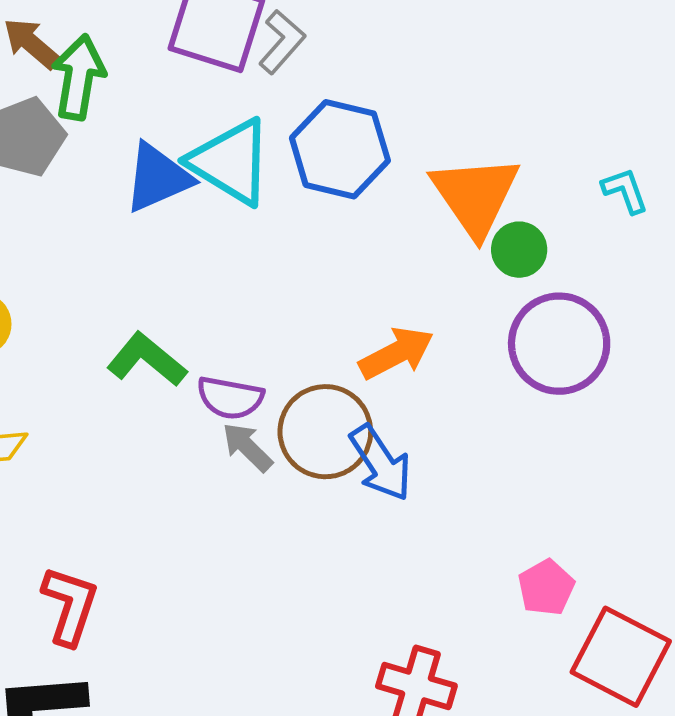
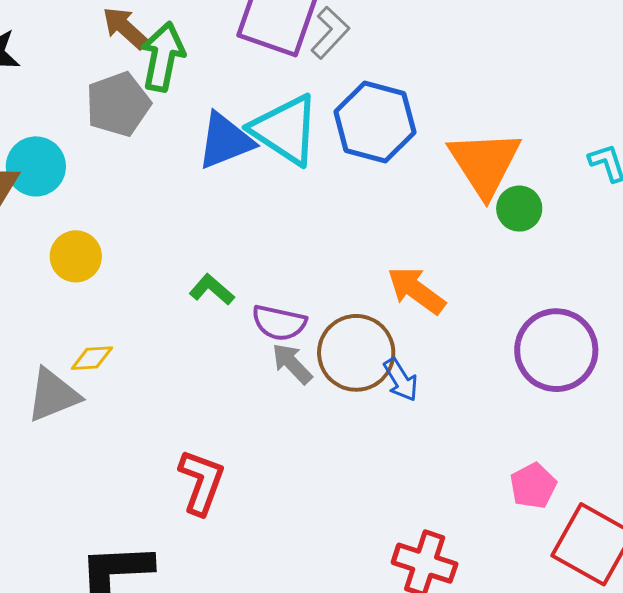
purple circle: (559, 344) -> (556, 350), moved
orange arrow: (396, 353) -> (416, 290), turned -118
green L-shape: (147, 360) -> (212, 290), size x0.7
blue arrow: (381, 463) -> (401, 380), size x0.7
red L-shape: (70, 606) -> (201, 482), moved

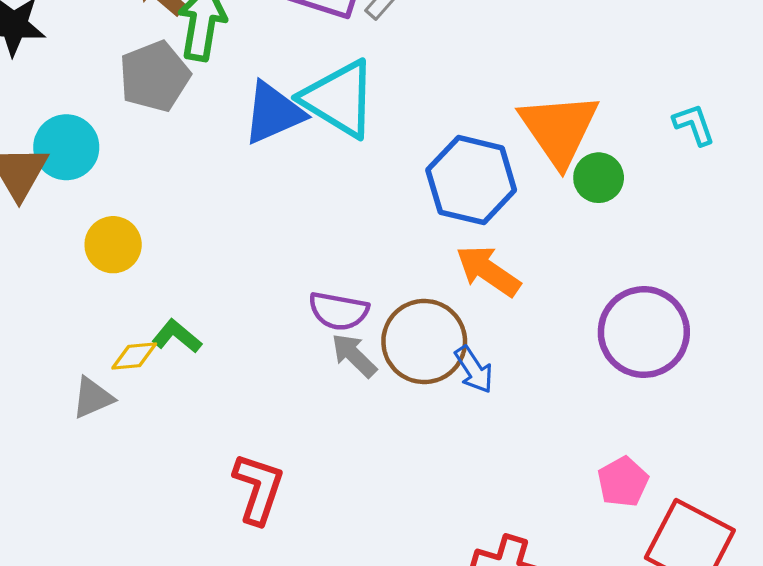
blue hexagon: (375, 122) -> (471, 180), moved
green L-shape: (212, 290) -> (177, 336), moved
gray triangle: (53, 395) -> (93, 398), size x0.7

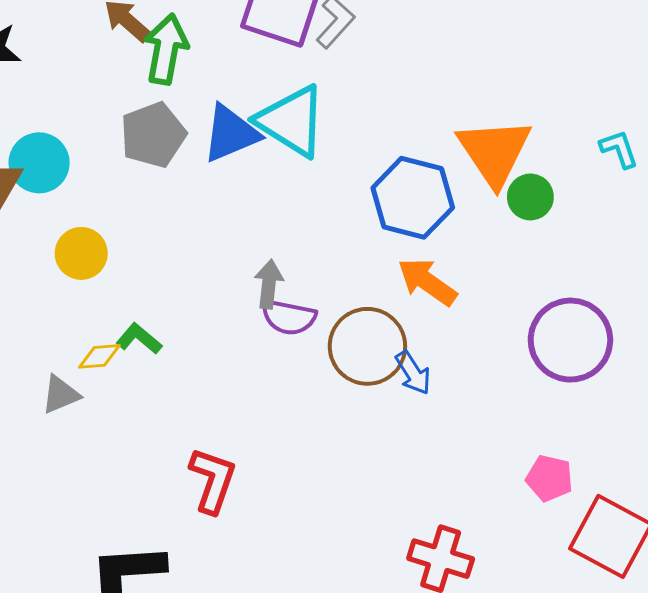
gray pentagon: (155, 76) -> (153, 135), moved
gray arrow: (354, 355) -> (269, 284), moved, turned 51
pink pentagon: (623, 482) -> (549, 478), turned -30

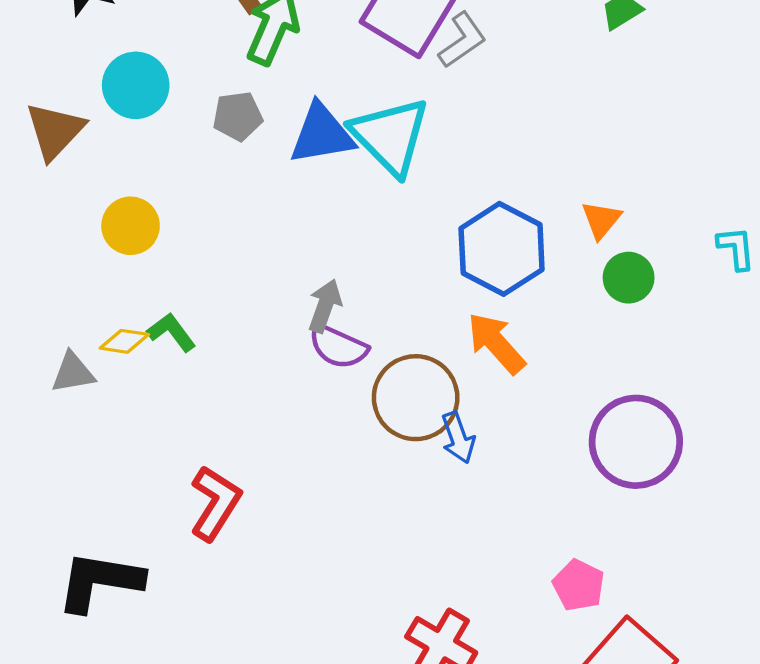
gray pentagon: (153, 135) -> (238, 116), size x0.7
orange triangle: (494, 152) -> (601, 220), size x0.5
cyan circle: (39, 163) -> (136, 85), moved

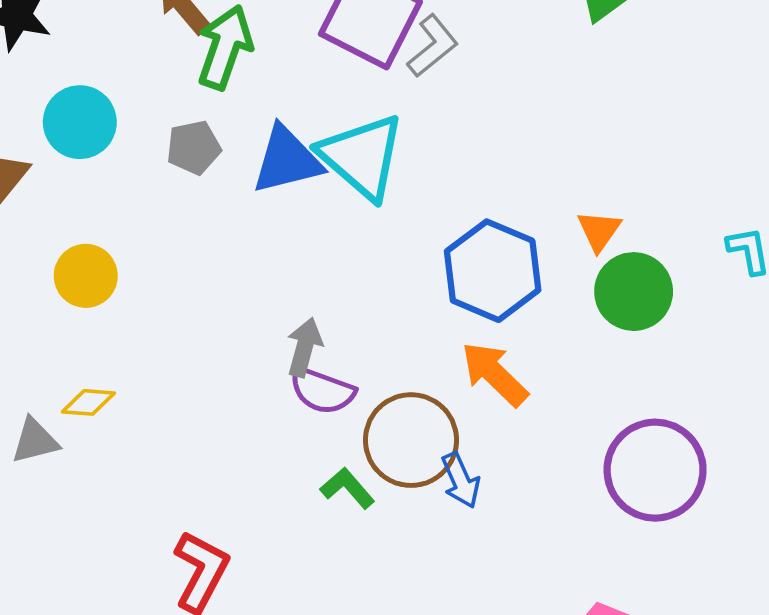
green circle: (629, 278) -> (634, 292), size x1.4
green L-shape: (171, 332) -> (347, 488), moved

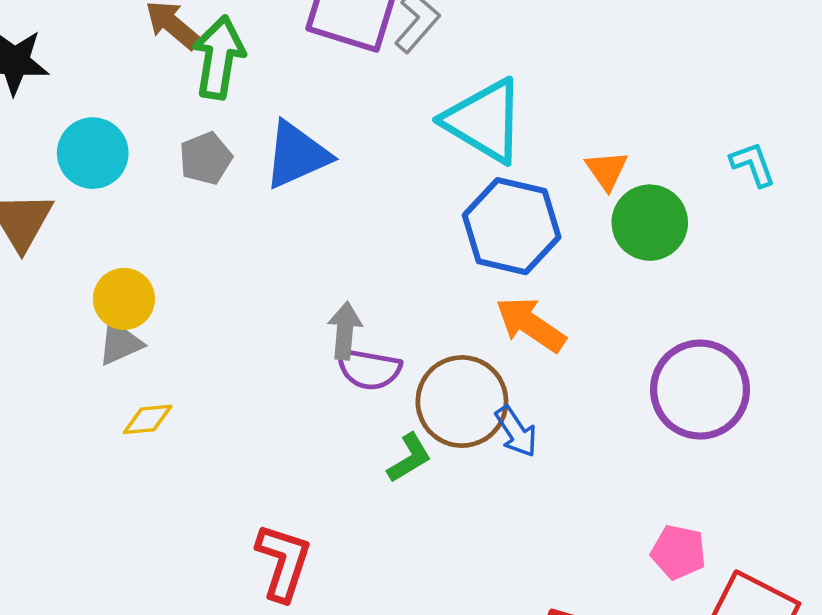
cyan triangle: (362, 157) -> (484, 121), moved
gray triangle: (35, 441) -> (120, 343), moved
green L-shape: (347, 488) -> (409, 458), turned 110

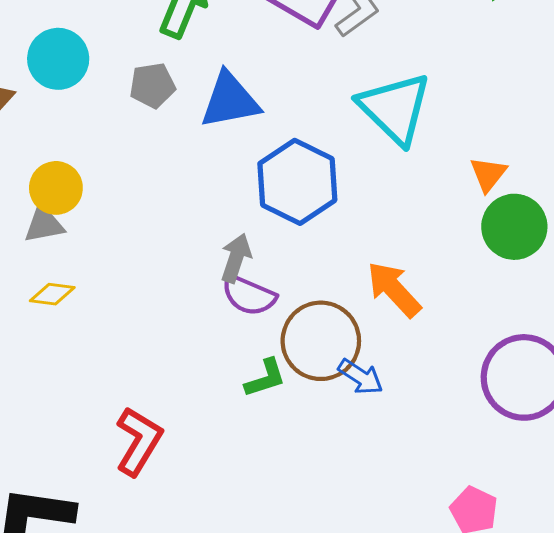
blue hexagon: (512, 226) -> (297, 182), moved
blue arrow: (516, 432) -> (361, 377), turned -36

